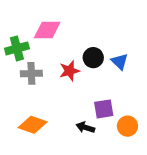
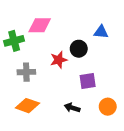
blue triangle: (120, 62) -> (101, 32), moved, turned -40
gray cross: (31, 73) -> (26, 72), moved
purple square: (104, 109) -> (88, 81), moved

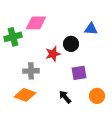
gray cross: (26, 72) -> (31, 71), moved
black arrow: (72, 108) -> (65, 97), turned 32

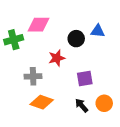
black circle: (71, 44) -> (76, 39), moved
orange diamond: (25, 95) -> (42, 102), moved
black arrow: (65, 97) -> (82, 105), moved

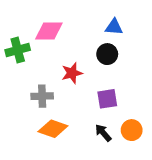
blue triangle: (98, 31) -> (114, 27), moved
black circle: (76, 39) -> (107, 54), moved

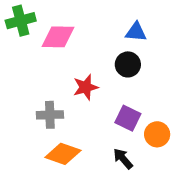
green cross: (18, 50) -> (21, 21), moved
purple square: (107, 99) -> (128, 118), turned 35
orange circle: (132, 130) -> (157, 134), moved

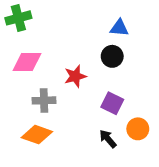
pink diamond: (58, 37) -> (27, 62), moved
orange circle: (157, 134) -> (138, 129), moved
orange diamond: (63, 154) -> (37, 135), moved

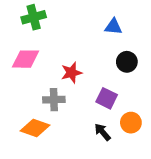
green cross: (18, 18) -> (34, 17), moved
black circle: (112, 56) -> (127, 62), moved
gray cross: (44, 100) -> (54, 100), moved

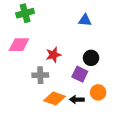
black circle: (127, 62) -> (91, 58), moved
orange diamond: (35, 128) -> (54, 98), moved
black arrow: (103, 132) -> (77, 99), turned -48

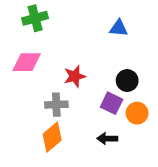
orange circle: (98, 92) -> (137, 113), moved
orange diamond: (54, 98) -> (52, 137), moved, turned -60

